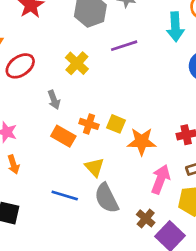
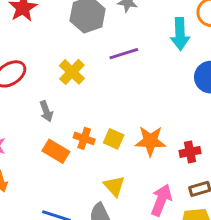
orange star: (142, 142) -> (150, 141), moved
yellow triangle: (94, 167) -> (114, 186), moved

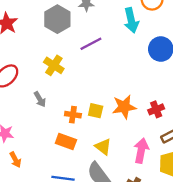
orange rectangle: (56, 151) -> (66, 142), moved

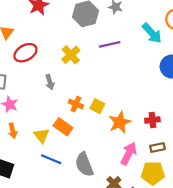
cyan arrow: (131, 20) -> (152, 33), turned -45
orange star: (124, 107) -> (120, 122), moved, turned -30
yellow triangle: (103, 147) -> (41, 135), moved

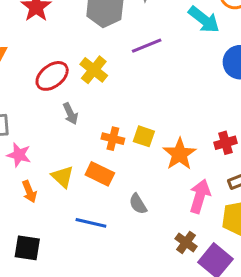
red ellipse: (25, 53) -> (52, 76), moved
yellow triangle: (41, 135) -> (63, 177), moved
gray semicircle: (84, 164) -> (138, 204), moved, size x0.6

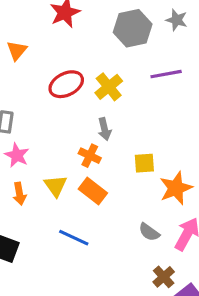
gray arrow: (70, 114) -> (105, 129), moved
yellow square: (144, 136) -> (144, 163), turned -35
orange cross: (113, 139) -> (90, 156), moved
gray semicircle: (138, 204) -> (149, 232), moved, turned -35

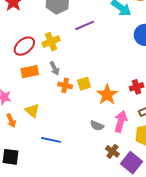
yellow cross: (109, 87) -> (51, 42), turned 30
orange cross: (90, 156) -> (65, 85), moved
orange rectangle: (93, 191) -> (30, 72), moved, turned -36

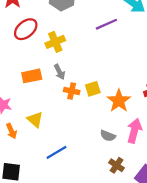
purple line: (85, 25) -> (106, 24), moved
red ellipse: (24, 46) -> (26, 29), moved
blue line: (51, 140) -> (57, 152), turned -42
brown cross: (112, 151) -> (117, 165), moved

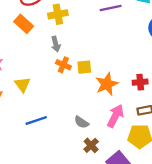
orange rectangle: (32, 76) -> (24, 24), moved, turned 42
gray semicircle: (108, 136) -> (81, 122), moved

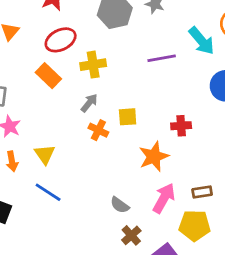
gray arrow: (56, 44) -> (89, 103), turned -128
yellow square: (84, 67) -> (128, 117), moved
red cross: (140, 82) -> (181, 126), moved
blue line: (36, 121) -> (48, 192), moved, turned 50

